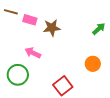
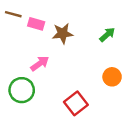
green arrow: (99, 29) -> (107, 35), moved
pink arrow: (33, 53) -> (40, 64), turned 119

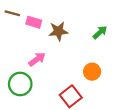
orange circle: (112, 77) -> (92, 72), moved

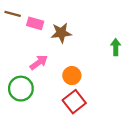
green arrow: (100, 32) -> (116, 47), moved, turned -48
orange circle: (92, 72) -> (72, 76), moved

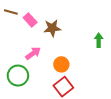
pink rectangle: (35, 23) -> (30, 20), turned 32

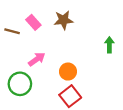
brown line: (11, 12) -> (12, 31), moved
brown star: (52, 28) -> (64, 20), moved

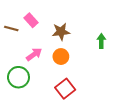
brown star: (64, 20) -> (61, 32), moved
orange circle: (68, 72) -> (61, 57), moved

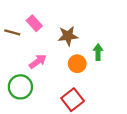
green arrow: (101, 41) -> (98, 52), moved
orange circle: (61, 57) -> (77, 64), moved

